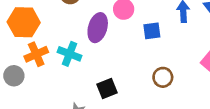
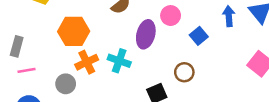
blue square: (152, 31) -> (199, 36), turned -30
brown circle: (163, 77) -> (184, 72), moved

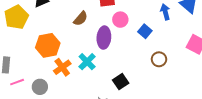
cyan cross: (119, 61) -> (87, 62), turned 36
brown circle: (184, 72) -> (159, 59), moved
gray circle: (66, 84) -> (40, 87), moved

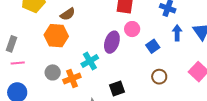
brown semicircle: (81, 19) -> (68, 14), moved
orange cross: (62, 67) -> (72, 78), moved
gray circle: (40, 87) -> (53, 72), moved

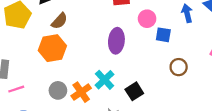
pink circle: (132, 29) -> (147, 19), moved
blue square: (153, 46) -> (163, 35), turned -32
cyan cross: (90, 61) -> (104, 80), moved

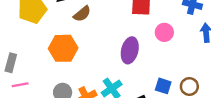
brown semicircle: (59, 21) -> (82, 14), moved
blue square: (163, 35) -> (163, 86), moved

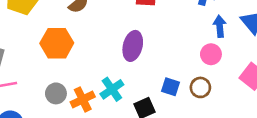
pink circle: (164, 32) -> (211, 54), moved

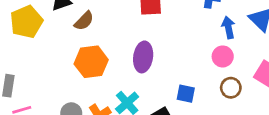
orange hexagon: (57, 43) -> (91, 62), moved
brown circle: (200, 87) -> (231, 88), moved

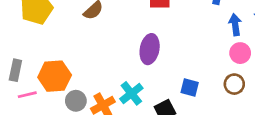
pink circle: (223, 56) -> (240, 53), moved
orange hexagon: (91, 62) -> (55, 76), moved

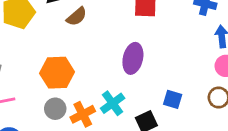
orange hexagon: (55, 76) -> (57, 73), moved

